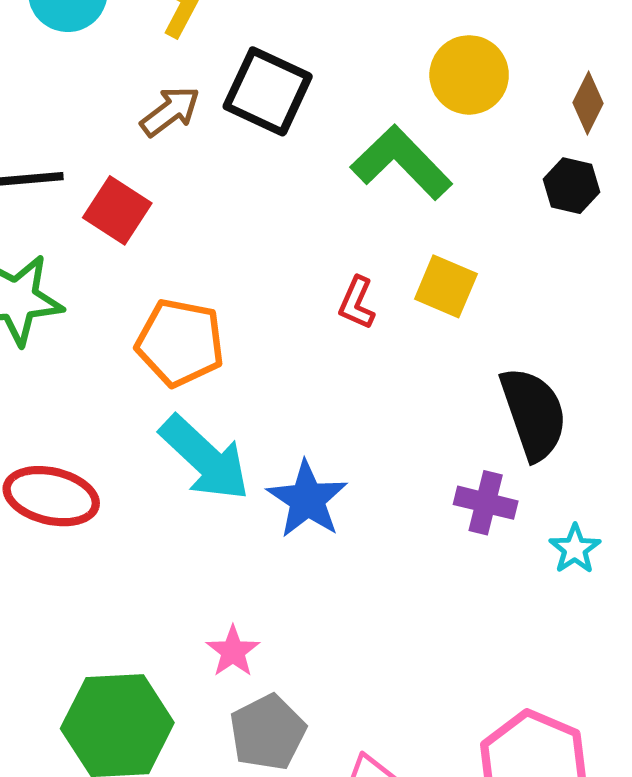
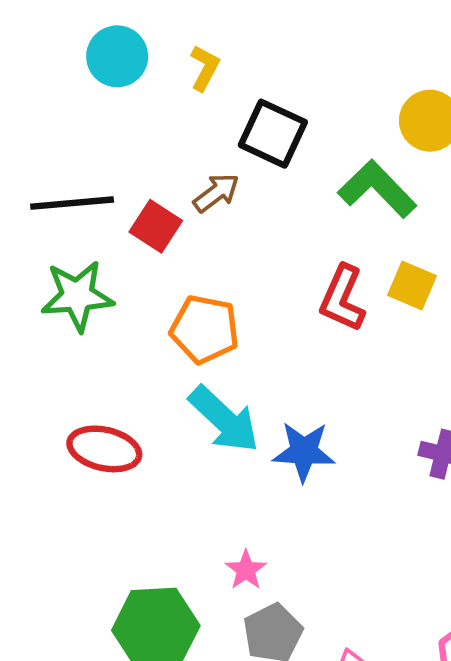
brown arrow: (170, 111) -> (216, 193), moved
red L-shape: (357, 303) -> (342, 298), size x1.6
blue star: (307, 499) -> (304, 452), turned -30

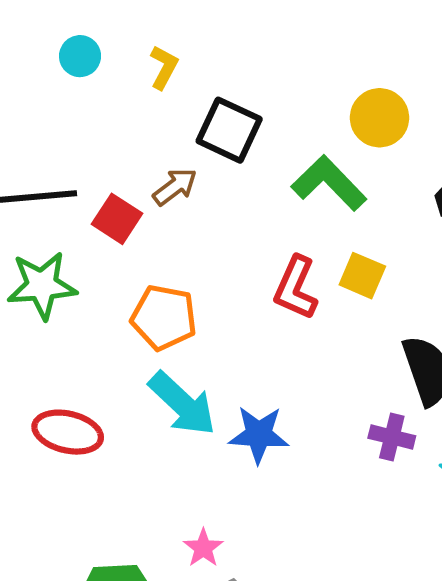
cyan circle: (117, 56) -> (80, 56), size x0.7

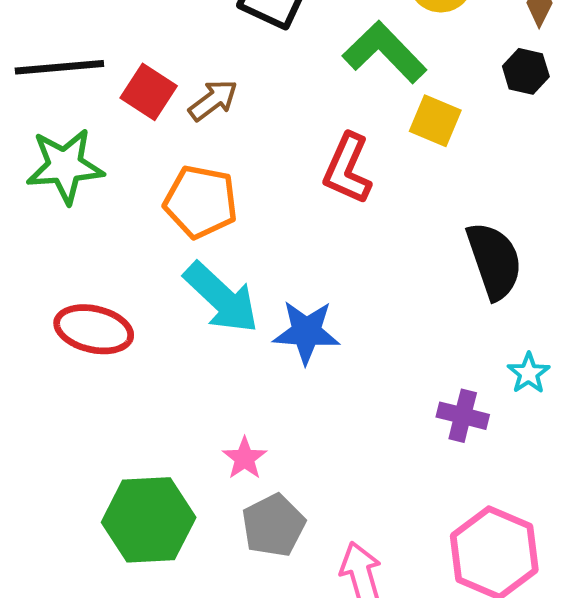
brown arrow: (175, 187) -> (213, 100), moved
yellow square: (362, 276) -> (435, 121), moved
purple cross: (392, 437) -> (463, 416), moved

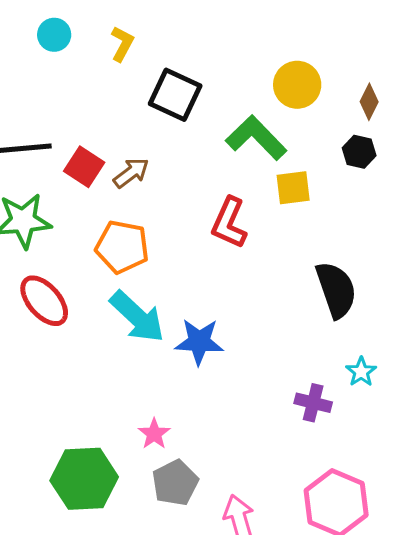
yellow square: (435, 121) -> (293, 188), turned -30
red ellipse: (94, 329) -> (44, 301), moved, turned 36

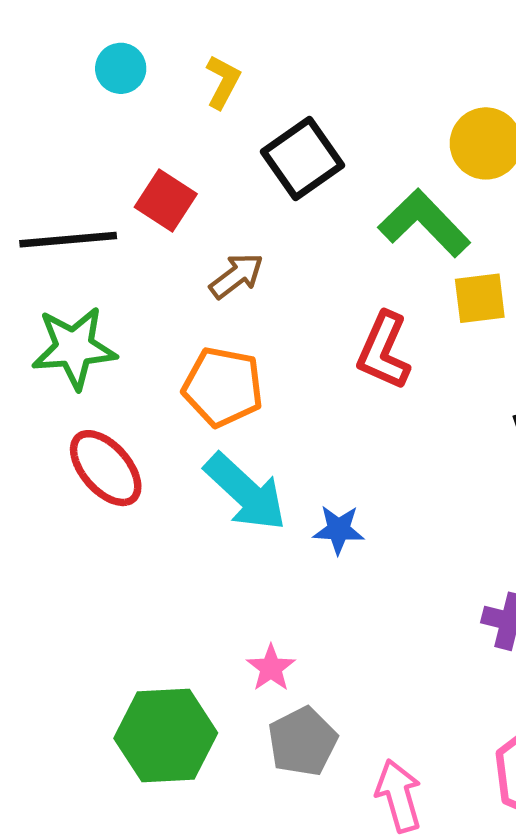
black square: (175, 95) -> (303, 159), turned 30
red square: (84, 167) -> (166, 201), moved
blue star: (199, 342) -> (339, 530), size x0.7

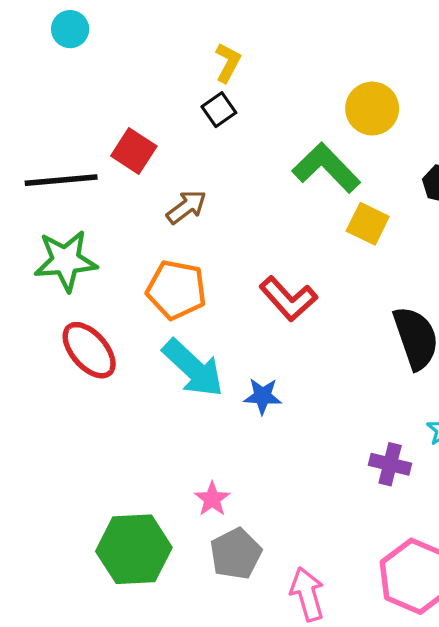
cyan circle: (121, 68) -> (70, 29), moved
yellow L-shape: (223, 82) -> (228, 63), moved
black square: (303, 159) -> (219, 110), moved, size x0.6
yellow square: (480, 298) -> (368, 224), turned 33
red L-shape: (384, 351) -> (288, 299), moved, turned -66

